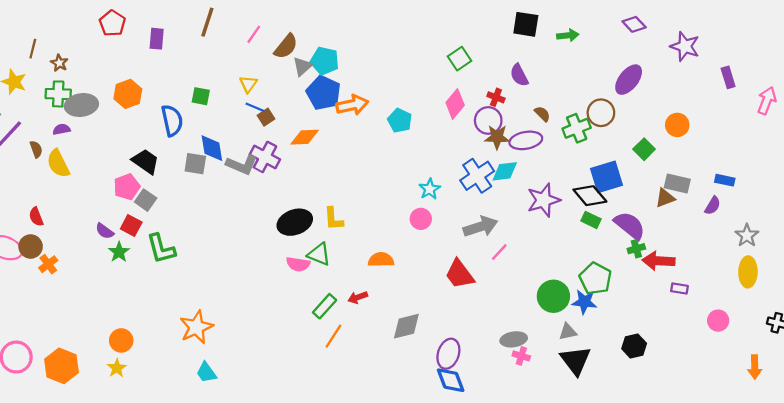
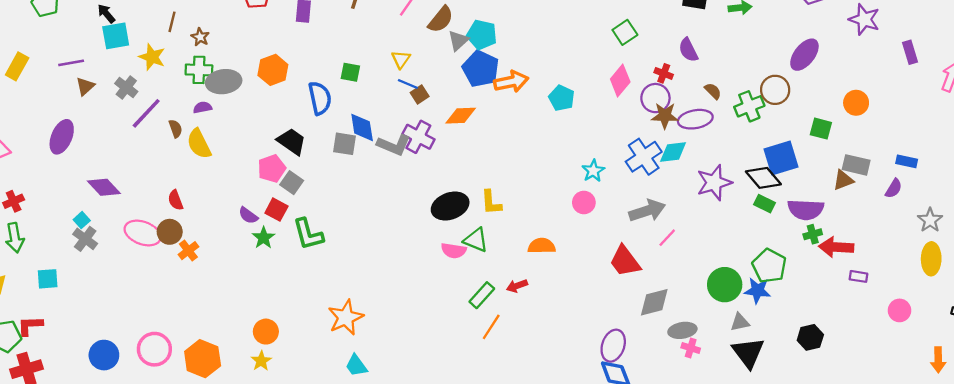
green square: (644, 149) -> (821, 129), turned -30
purple semicircle: (630, 225) -> (806, 210), turned 144
gray diamond: (406, 326) -> (654, 302), moved

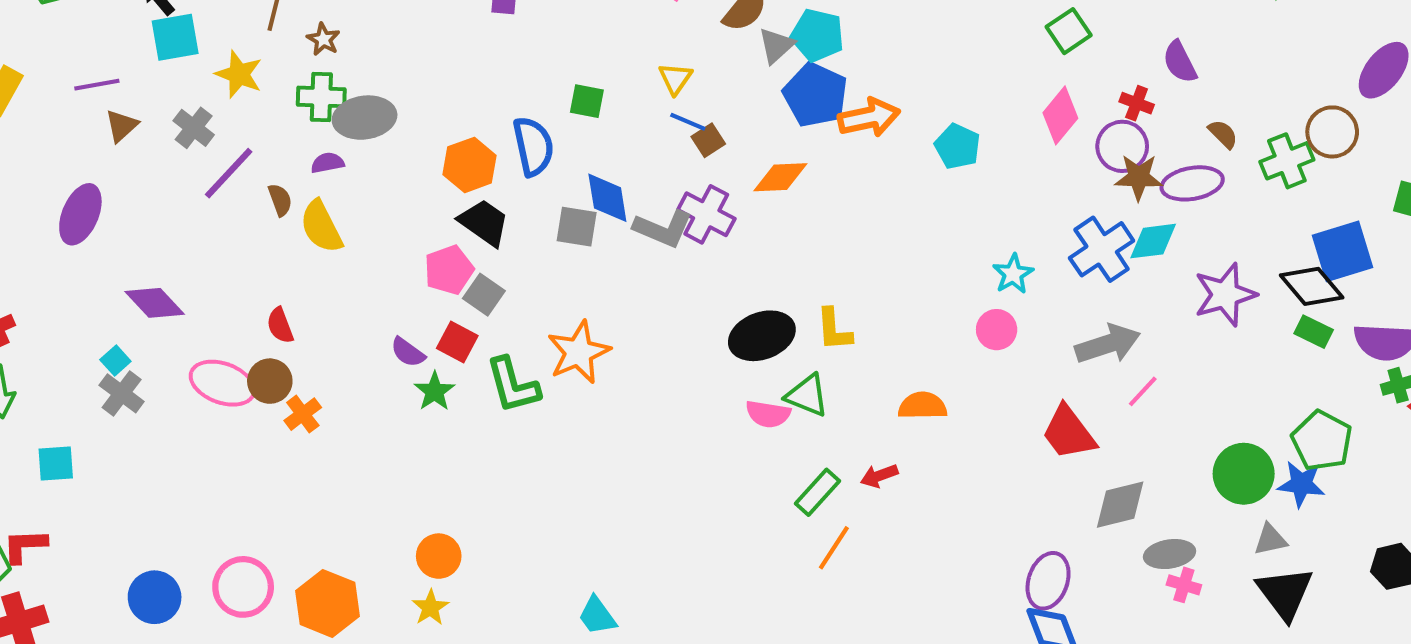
orange hexagon: (273, 70) -> (470, 165), moved
orange star: (346, 317) -> (579, 352), moved

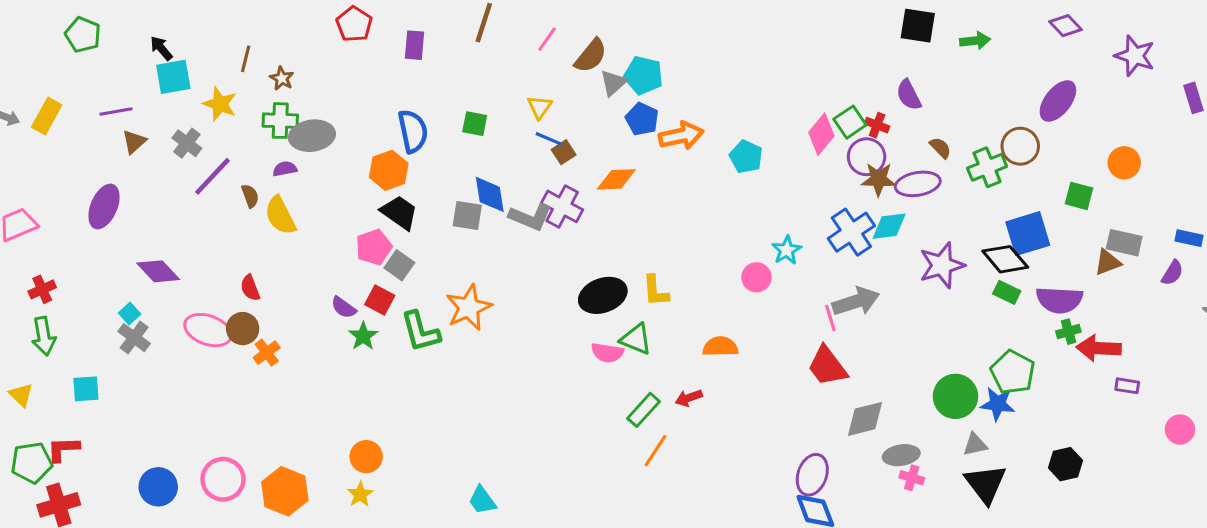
green square: (1069, 31) -> (850, 122), moved
blue pentagon: (815, 95) -> (642, 119), size x0.7
blue semicircle: (533, 146) -> (413, 131), moved
pink circle: (997, 330) -> (757, 277), moved
pink line: (1143, 391) -> (830, 318), moved, turned -60

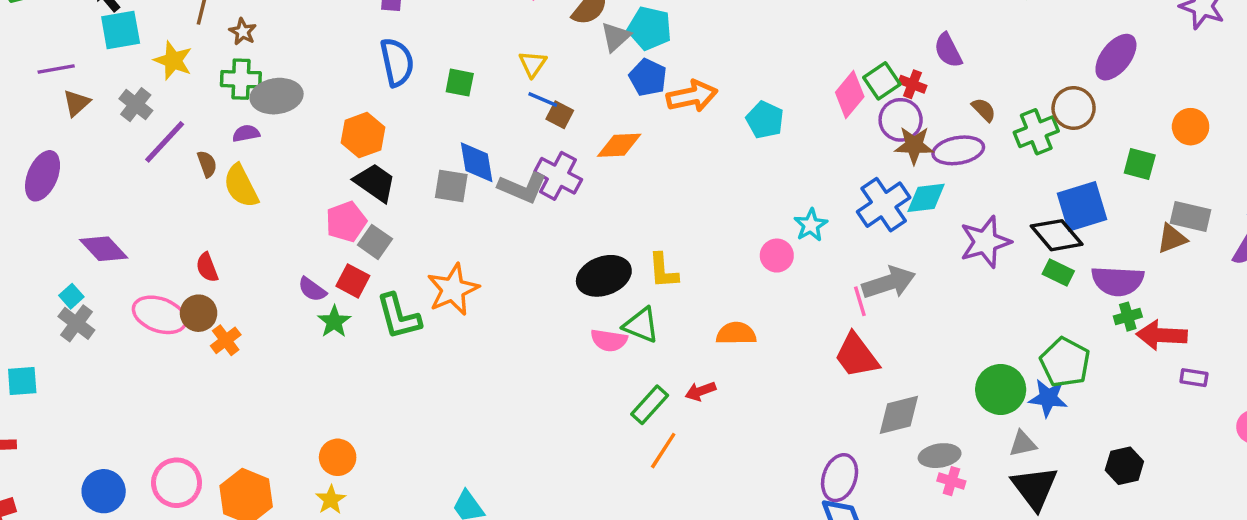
blue semicircle: (413, 131) -> (397, 62), moved
brown square: (564, 152) -> (560, 115), turned -30

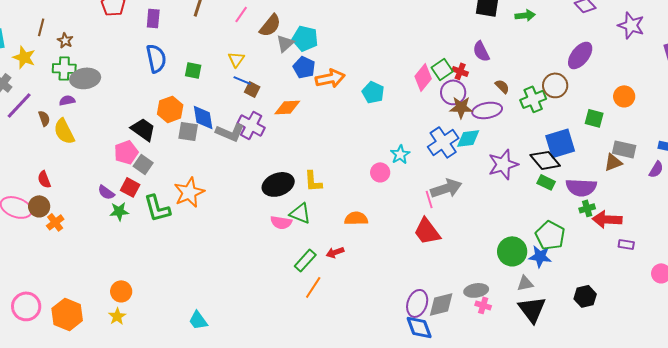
orange hexagon: (363, 135) -> (170, 109), moved
green star: (334, 322) -> (119, 211), turned 30
gray diamond: (899, 415) -> (441, 304), moved

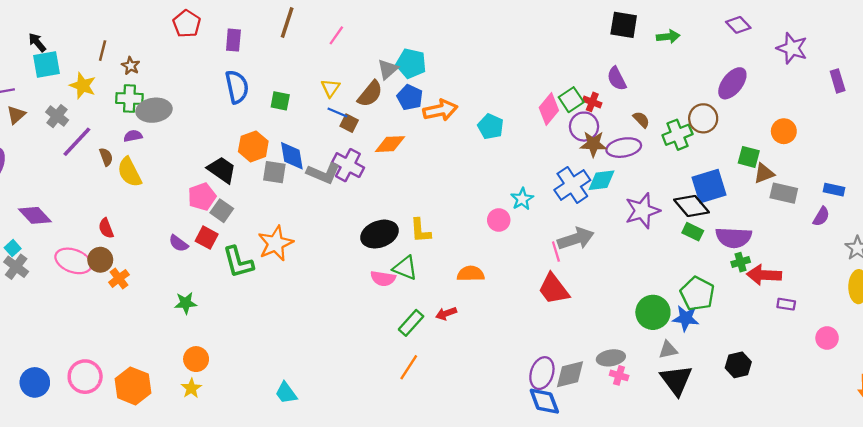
brown semicircle: (270, 25) -> (370, 94), moved
brown triangle: (613, 162) -> (764, 173), moved
green star: (119, 211) -> (186, 303), moved
orange line: (313, 287) -> (409, 367), moved

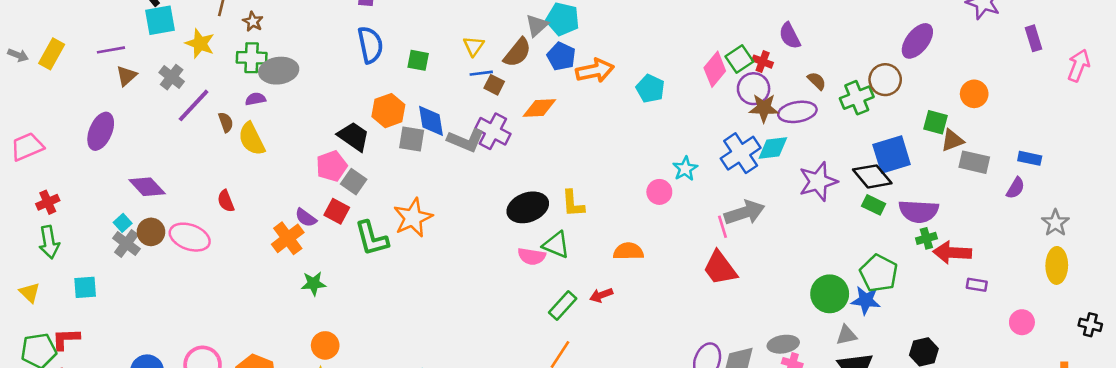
blue line: (337, 113) -> (481, 73), turned -30
brown circle: (100, 260) -> (151, 232), moved
orange cross: (119, 278) -> (288, 238), moved, size x1.4

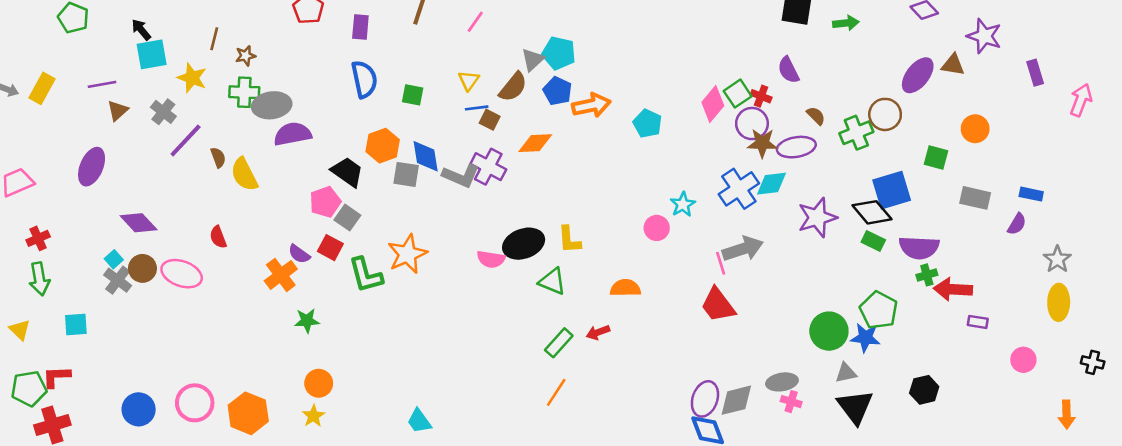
brown star: (253, 22) -> (246, 56), turned 30
purple semicircle: (255, 99) -> (293, 134), moved, size x1.8
brown triangle: (952, 140) -> (953, 65), moved, turned 30
pink semicircle: (532, 256) -> (491, 259), moved

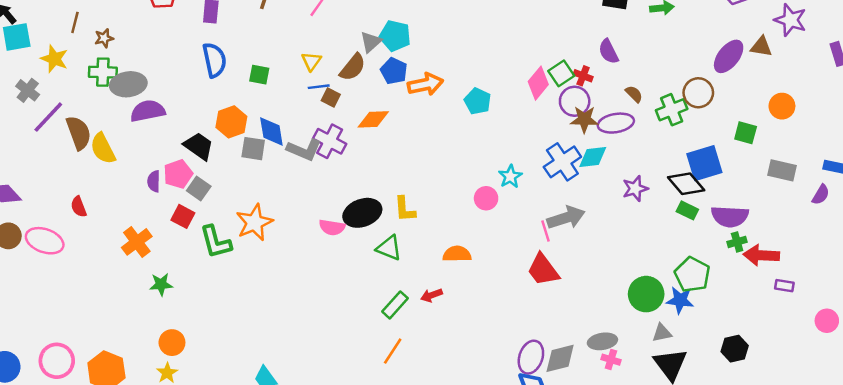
brown semicircle: (218, 157) -> (79, 133), size x1.8
purple star: (817, 218) -> (635, 189), size x0.7
purple semicircle: (299, 254) -> (154, 181), moved, turned 55

